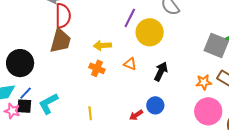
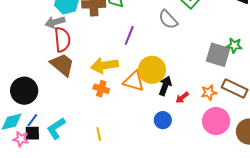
yellow circle: (150, 32) -> (152, 70), moved
brown trapezoid: (60, 41) -> (62, 65), turned -60
yellow arrow: (102, 45) -> (104, 65), size x1.5
orange triangle: (130, 64) -> (134, 81), size x1.6
red arrow: (136, 115) -> (182, 98), moved

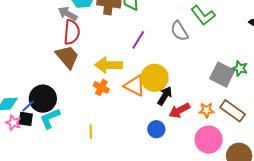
gray arrow: (55, 22) -> (68, 14), turned 36
black circle: (24, 91) -> (43, 99), moved
red arrow: (182, 98) -> (179, 110), size x1.5

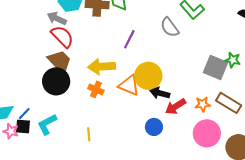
red semicircle: (72, 32) -> (62, 37), turned -45
black arrow: (165, 96) -> (160, 93), turned -102
black circle: (43, 99) -> (56, 81), moved

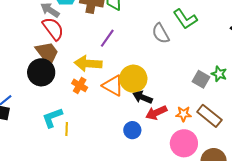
purple line: (129, 39) -> (107, 38), moved
gray square: (216, 68) -> (201, 79), size x0.7
cyan L-shape: (47, 124) -> (52, 118), moved

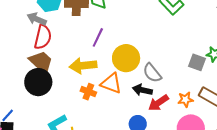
red semicircle: (53, 29) -> (43, 37), turned 60
gray semicircle: (161, 33) -> (152, 73), moved
yellow circle: (133, 79) -> (126, 58), moved
orange cross: (80, 85) -> (88, 92), moved

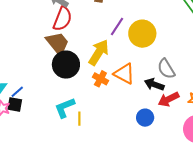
yellow circle: (126, 58) -> (142, 34), moved
yellow arrow: (83, 66) -> (99, 52), turned 120
black circle: (38, 82) -> (66, 65), moved

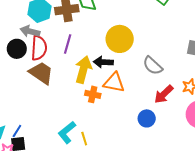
purple line: (117, 26) -> (68, 44), moved
black circle: (66, 65) -> (17, 49), moved, size x0.7
black arrow: (154, 84) -> (103, 62), moved

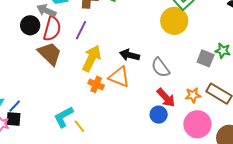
yellow circle: (120, 39) -> (174, 21), moved
black arrow: (103, 62) -> (130, 55), moved
red arrow: (164, 94) -> (166, 98), turned -100
blue circle: (147, 118) -> (159, 115), moved
yellow line: (84, 139) -> (79, 126), turned -32

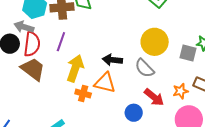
yellow circle: (174, 21) -> (155, 42), moved
blue circle: (159, 115) -> (134, 113), moved

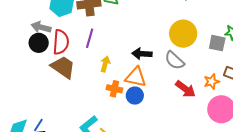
gray arrow: (24, 27) -> (41, 27), moved
yellow arrow: (75, 68) -> (105, 64), size x0.6
blue circle: (134, 113) -> (135, 96), moved

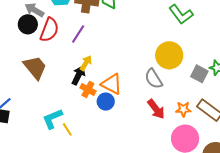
black arrow: (142, 54) -> (78, 75), moved, turned 96
brown trapezoid: (63, 67) -> (35, 67), moved

